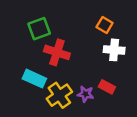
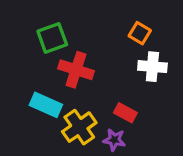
red rectangle: (107, 87) -> (125, 113), moved
purple star: (86, 94) -> (114, 140), moved

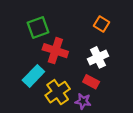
white cross: (152, 67) -> (98, 57), moved, turned -30
cyan rectangle: (46, 105) -> (33, 76), turned -70

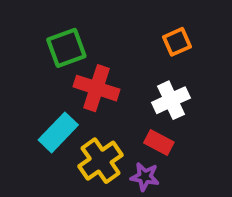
orange square: (101, 24) -> (177, 42), turned 35

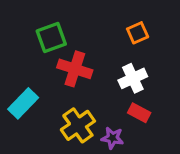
cyan rectangle: (58, 132) -> (23, 103), moved
red rectangle: (159, 142) -> (139, 113), moved

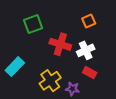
red cross: (75, 69) -> (60, 44), moved

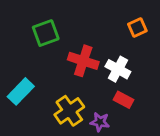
orange square: (89, 21) -> (137, 27), moved
white cross: (86, 50) -> (118, 69), turned -36

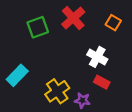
orange square: (137, 27) -> (113, 23), turned -35
red cross: (83, 61) -> (73, 18), moved, turned 30

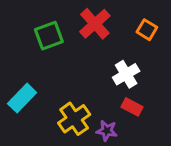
white cross: (97, 57) -> (126, 74), turned 30

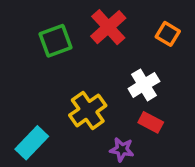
cyan rectangle: (22, 98) -> (32, 143), moved
yellow cross: (74, 119) -> (88, 110), moved

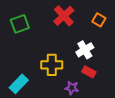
green square: (56, 41) -> (20, 24), moved
yellow cross: (88, 110) -> (52, 65), turned 35

